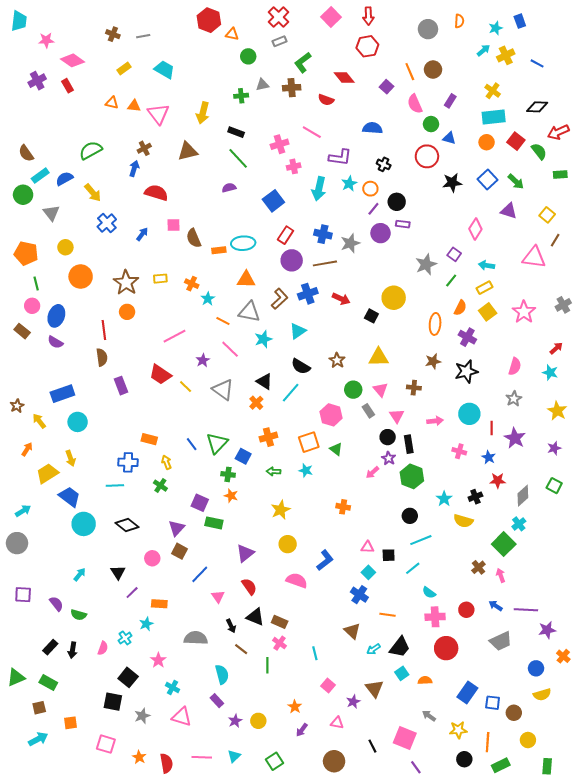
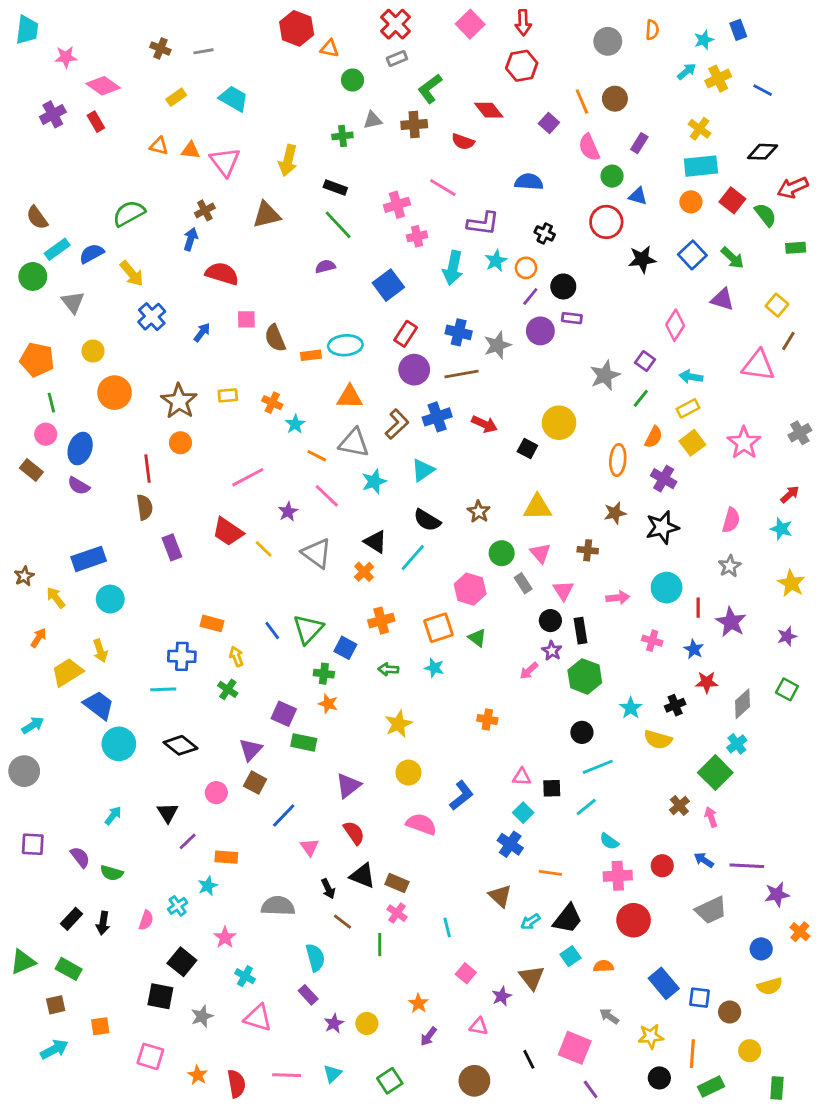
blue rectangle: (467, 693) -> (664, 983), turned -75

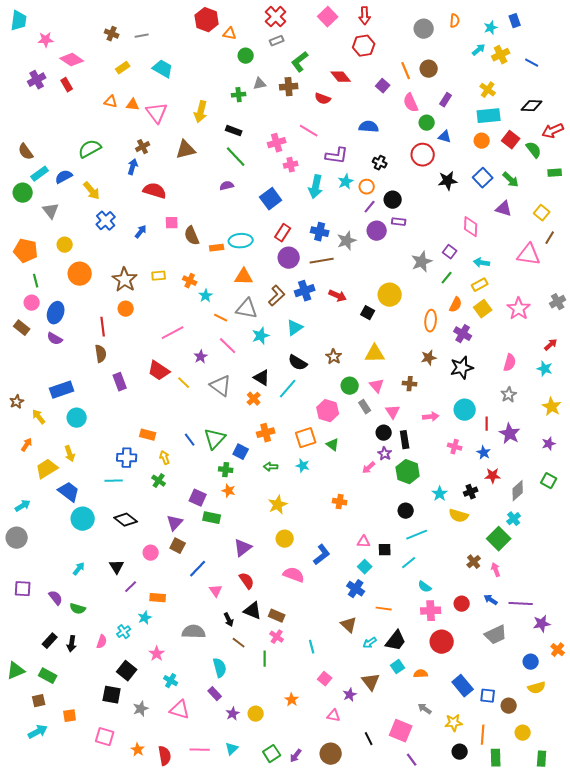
pink diamond: (675, 325) -> (471, 227), turned -30
purple arrow: (429, 1036) -> (296, 756), moved
green rectangle: (711, 1087) -> (496, 758), turned -66

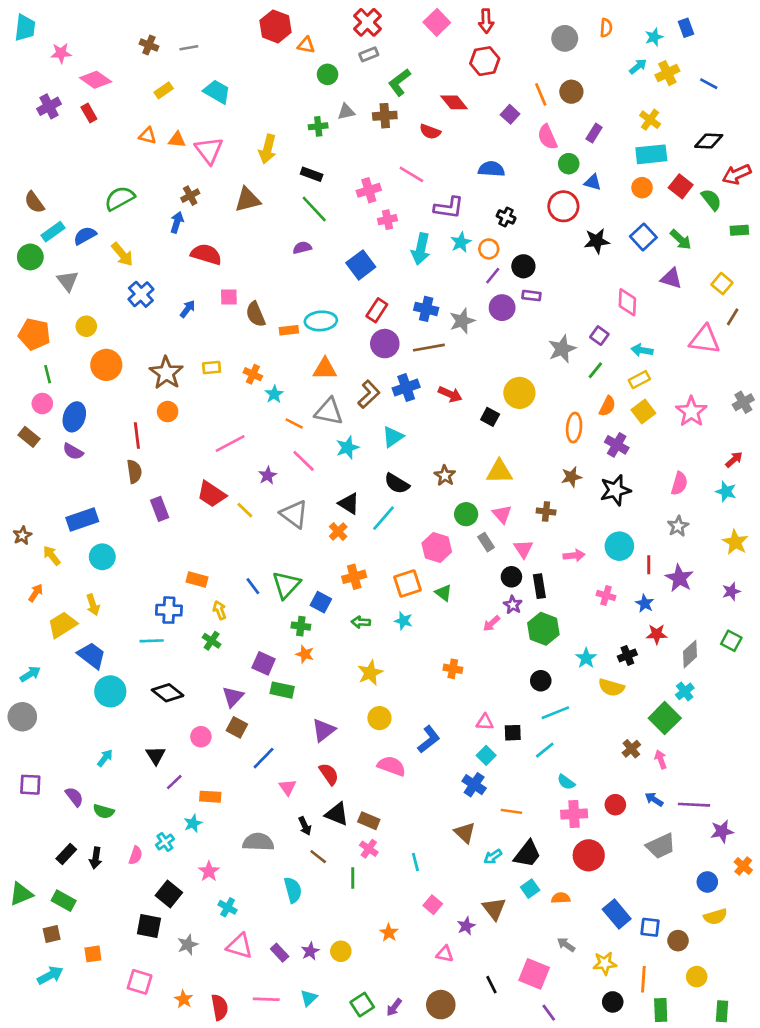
purple rectangle: (215, 694) -> (280, 953), moved

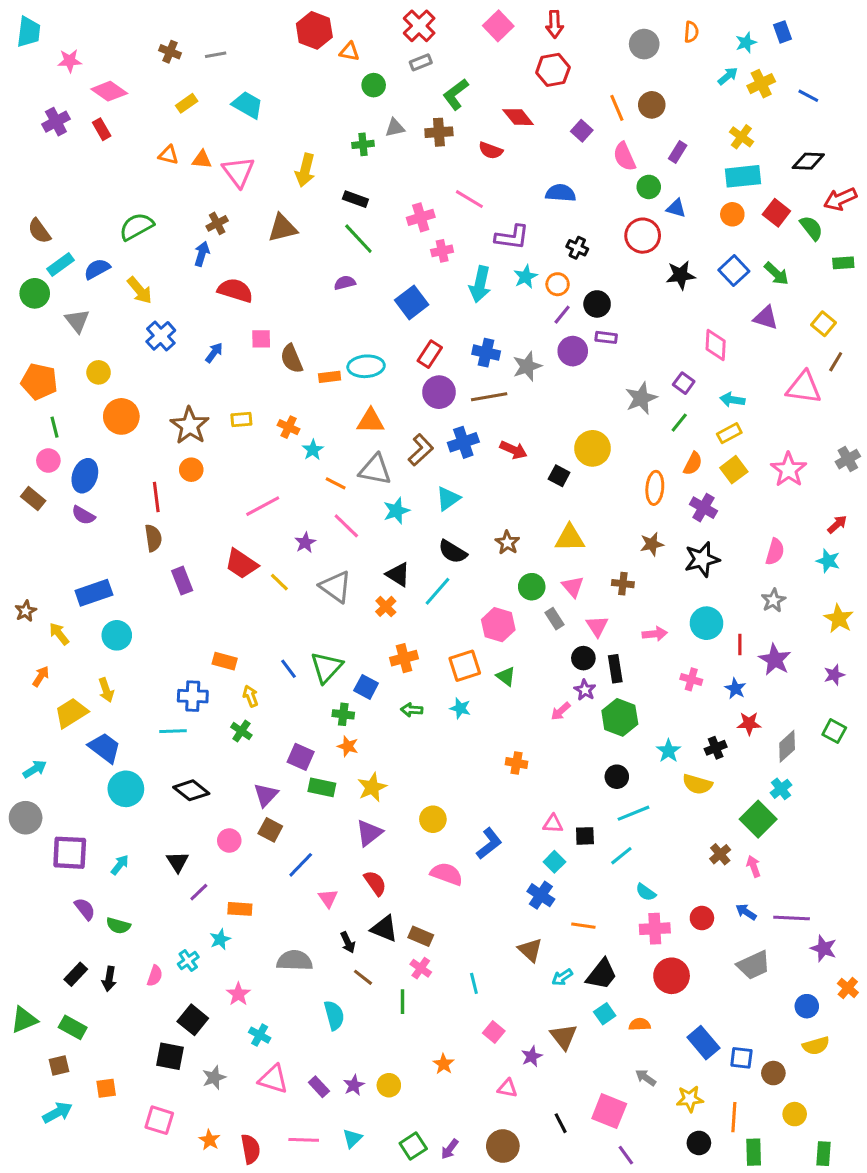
yellow star: (370, 673) -> (372, 787), moved
purple square: (30, 785) -> (70, 853), moved, size x1.4
purple star: (722, 831) -> (824, 948), turned 30

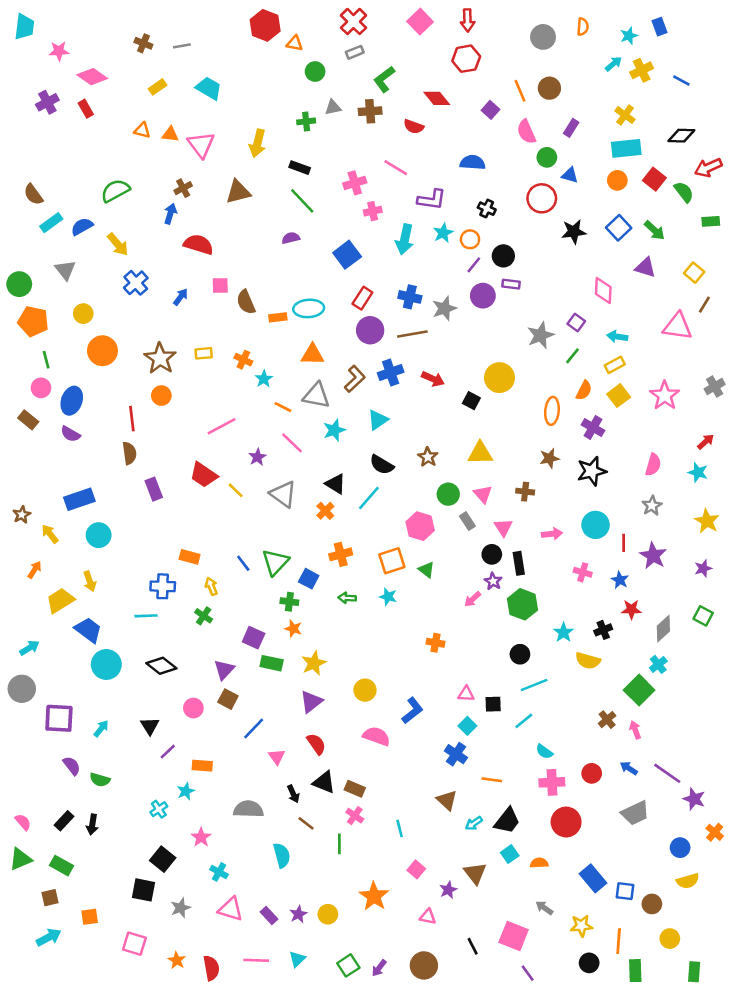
green circle: (35, 293) -> (19, 284), moved
purple line: (792, 918) -> (667, 773), turned 32
pink semicircle: (155, 976) -> (23, 822), moved, turned -60
orange star: (444, 1064) -> (374, 896), size x1.6

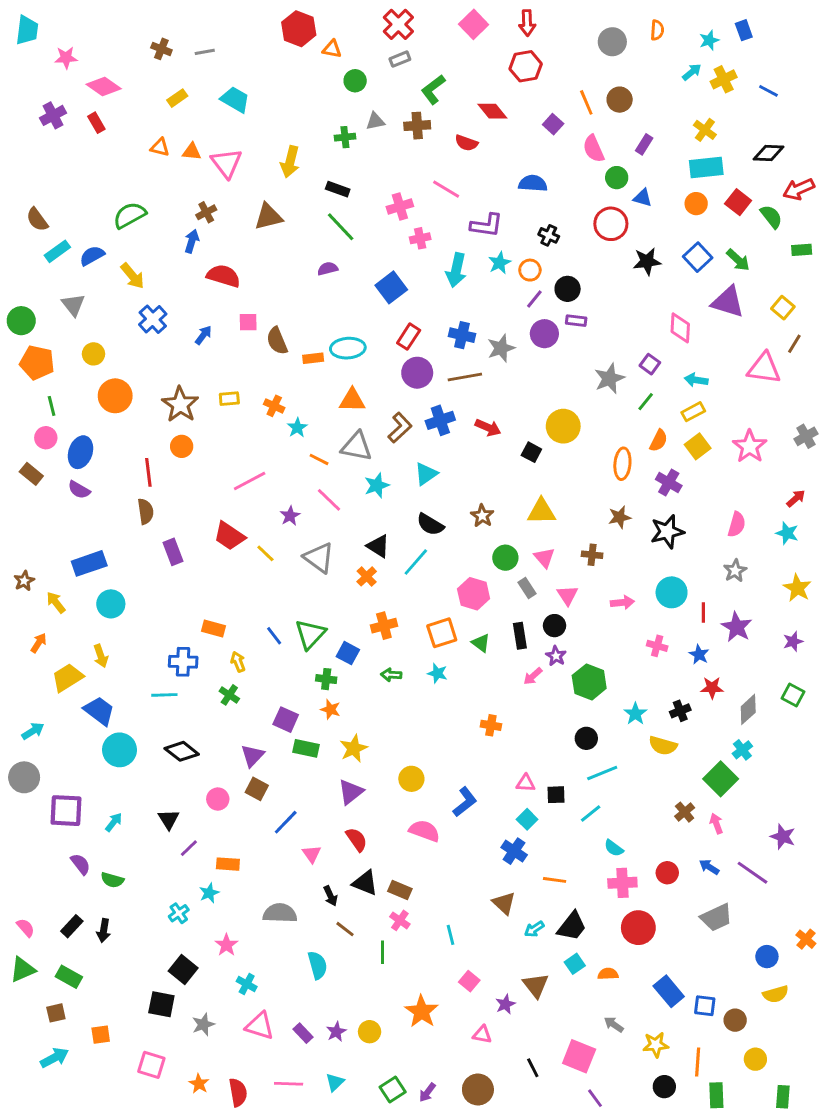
purple triangle: (645, 267) -> (728, 302), size x1.4
black rectangle: (519, 563) -> (520, 636), moved
purple star: (694, 799) -> (783, 837), moved

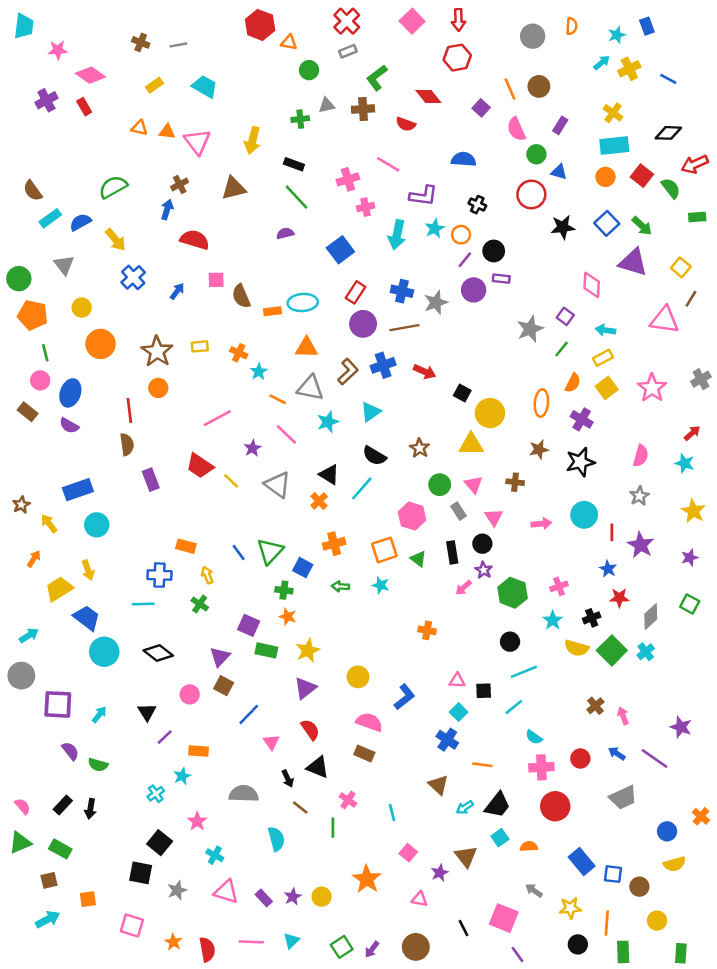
yellow circle: (563, 426) -> (490, 413), moved
pink cross: (657, 646) -> (559, 586), moved, turned -36
green square: (721, 779) -> (612, 650), moved
brown rectangle: (400, 890) -> (364, 753), moved

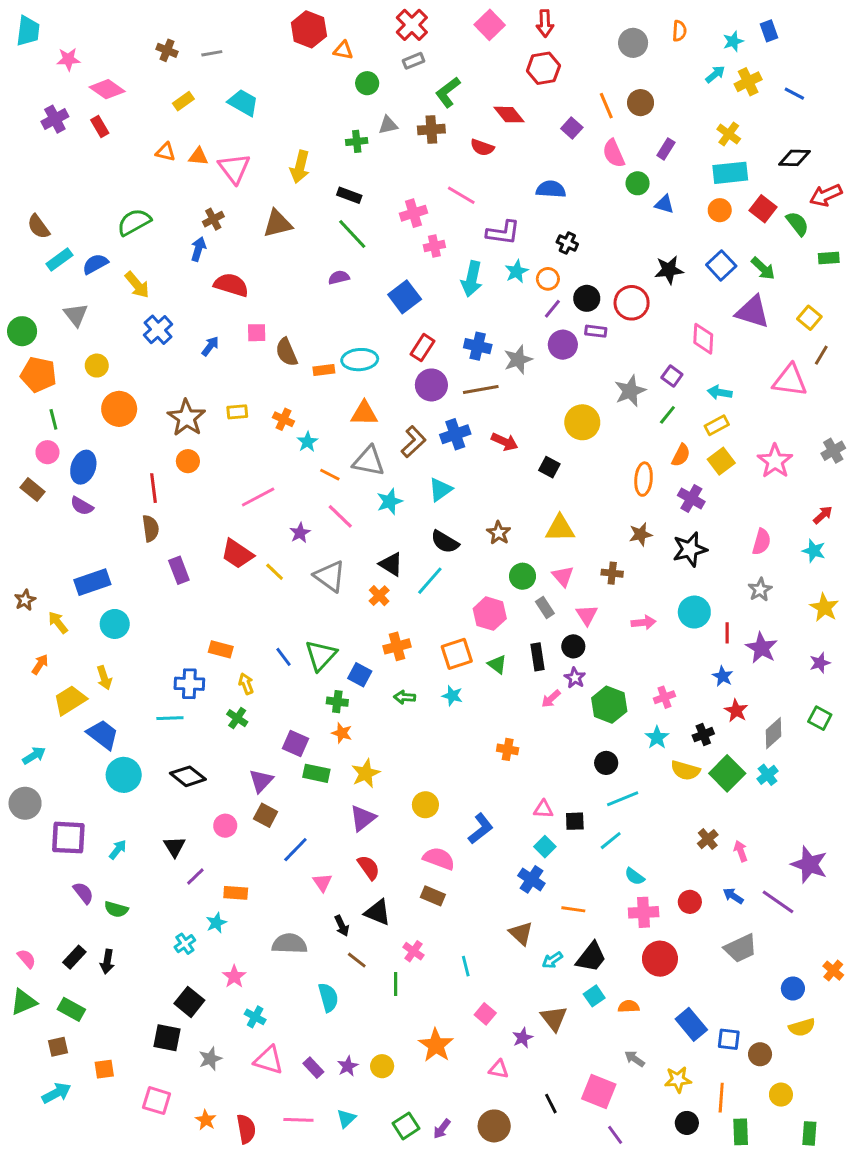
red circle: (531, 194) -> (632, 303), moved
yellow circle: (490, 413) -> (582, 422), moved
red star: (619, 598) -> (736, 711), turned 30
purple star: (681, 727) -> (809, 865), size x1.4

